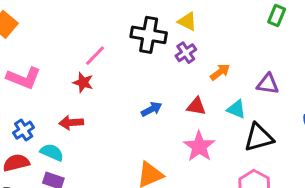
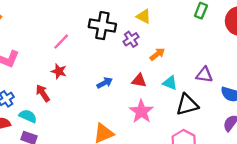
yellow triangle: (187, 21) -> (144, 16), moved
red star: (83, 82) -> (59, 71), moved
purple triangle: (268, 84) -> (204, 75), moved
red arrow: (71, 123) -> (43, 93), turned 60

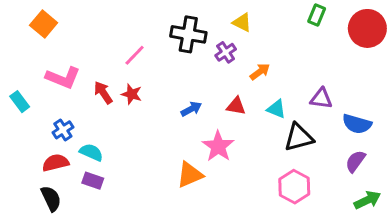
red arrow: (43, 93) -> (103, 93), moved
pink star: (141, 111) -> (218, 146), moved

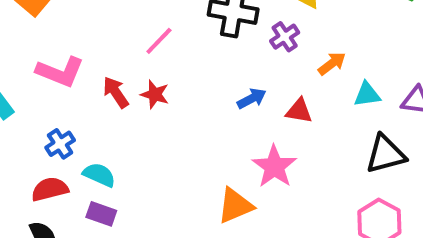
blue arrow: (191, 109) -> (252, 99), moved
cyan triangle: (276, 109) -> (367, 94), moved, turned -30

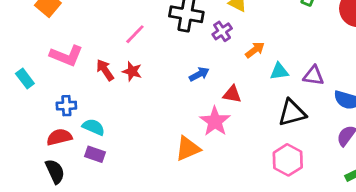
red triangle: (299, 111) -> (232, 94), moved
blue cross: (60, 144) -> (66, 106), turned 30

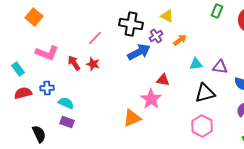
orange arrow: (255, 50) -> (180, 40), moved
blue arrow: (199, 74) -> (139, 52), moved, size x1.6
red semicircle: (59, 137) -> (23, 93), moved

